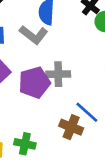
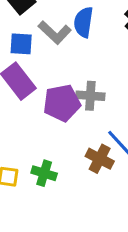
gray L-shape: (34, 35) -> (55, 32), moved

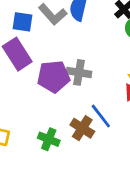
green cross: (44, 173) -> (49, 139), moved

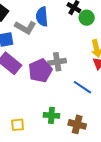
brown cross: (82, 128) -> (77, 124), moved

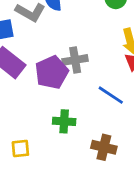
green cross: (51, 115) -> (64, 121), moved

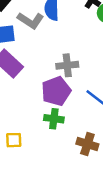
purple pentagon: (52, 72) -> (56, 91), moved

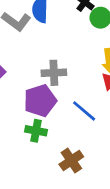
brown cross: (87, 144) -> (71, 161), turned 35

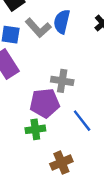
green cross: (36, 131) -> (35, 129), turned -30

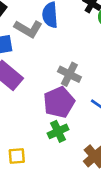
gray cross: (62, 81) -> (69, 74), turned 35

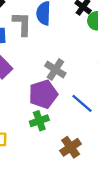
gray L-shape: (28, 29) -> (22, 24), turned -125

